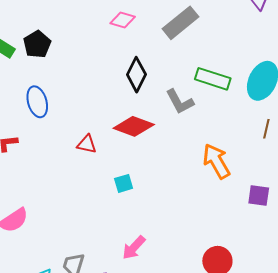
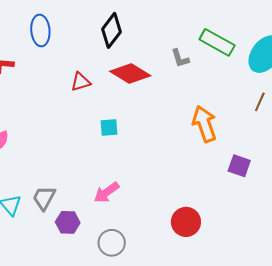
black diamond: (136, 75) -> (112, 30), moved
gray L-shape: (180, 102) -> (180, 58), size x0.7
red triangle: (87, 144) -> (81, 82), turned -40

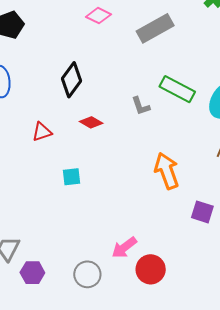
red diamond: (130, 74) -> (91, 122), size x0.6
pink arrow: (106, 192) -> (124, 248), moved
gray circle: (112, 243) -> (87, 274), moved

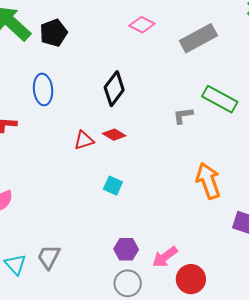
gray L-shape: (141, 106) -> (183, 116), turned 100
red diamond: (91, 122) -> (114, 135), moved
cyan square: (71, 177) -> (113, 186), turned 30
purple hexagon: (32, 273) -> (126, 249), moved

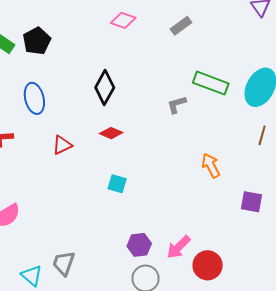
gray rectangle: (198, 38) -> (181, 26), size x0.6
red triangle: (84, 140) -> (62, 145), moved
orange arrow: (208, 181) -> (211, 166), size x0.7

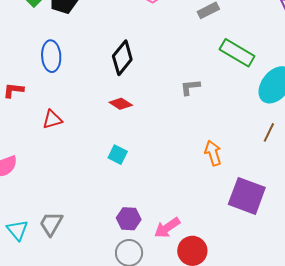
green rectangle: (211, 83) -> (237, 53), moved
red triangle: (62, 145) -> (52, 119), moved
purple square: (252, 202) -> (247, 196), size x1.6

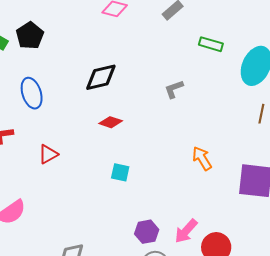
green rectangle: (237, 53) -> (211, 44), size x0.7
black diamond: (122, 58) -> (101, 77), turned 52
orange arrow: (213, 153) -> (202, 158), moved

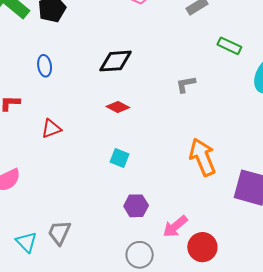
blue ellipse: (32, 93) -> (45, 66), size x0.7
orange arrow: (202, 158) -> (203, 157), size x1.5
purple hexagon: (147, 232) -> (136, 206), moved

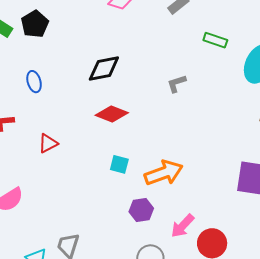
red diamond: (118, 107) -> (112, 114), size x1.4
orange arrow: (203, 157) -> (164, 173), moved, turned 99

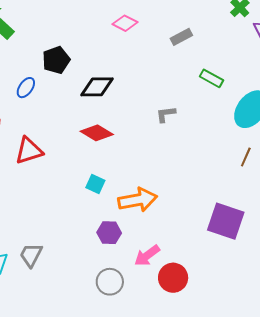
black pentagon: (35, 24) -> (56, 60), moved
blue ellipse: (34, 82) -> (26, 88), turned 40
red triangle: (48, 143) -> (29, 151), size x1.4

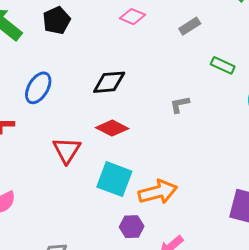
black pentagon: (56, 60) -> (57, 20), moved
blue ellipse: (26, 88) -> (38, 88), size x1.5
red triangle: (29, 151) -> (67, 150), moved, turned -36
cyan square: (95, 184) -> (114, 179), size x1.8

